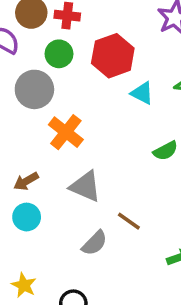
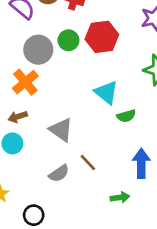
green circle: (59, 54) -> (68, 40), moved
cyan triangle: (142, 93) -> (106, 92), moved, size x1.4
orange cross: (66, 132) -> (25, 82), moved

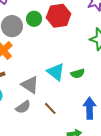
cyan triangle: (106, 92) -> (56, 72), moved
gray semicircle: (59, 173) -> (23, 107), moved

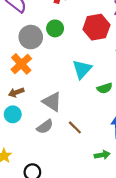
red hexagon: (59, 16) -> (96, 27), moved
cyan triangle: (56, 72) -> (82, 69), moved, turned 36

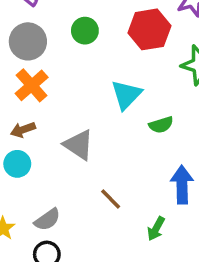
gray circle: (31, 37) -> (28, 41), moved
gray semicircle: (45, 127) -> (47, 220), moved
brown line: (75, 127) -> (111, 199), moved
green arrow: (102, 155) -> (156, 229), turned 128

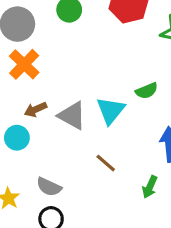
cyan triangle: (126, 95) -> (111, 110), moved
brown arrow: (23, 130) -> (35, 110), moved
gray semicircle: (47, 220) -> (49, 187), turned 65

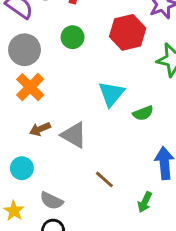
cyan triangle: (111, 110) -> (111, 94), moved
cyan circle: (17, 138) -> (22, 168), moved

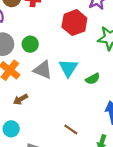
green circle: (73, 37) -> (30, 44), moved
gray triangle: (74, 135) -> (43, 70), moved

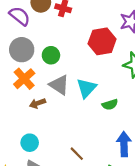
brown arrow: (21, 99) -> (38, 103), moved
cyan circle: (11, 129) -> (30, 143), moved

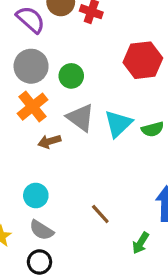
green semicircle: (110, 104) -> (153, 129), moved

